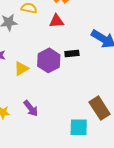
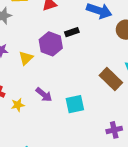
cyan square: (79, 127) -> (75, 104), moved

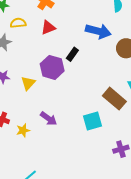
black rectangle: (72, 32) -> (72, 54), turned -32
cyan square: (75, 104) -> (92, 121), moved

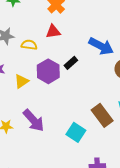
yellow semicircle: (18, 23) -> (29, 45), moved
purple arrow: (49, 118) -> (34, 120), size x1.4
cyan square: (92, 121) -> (76, 132), turned 36

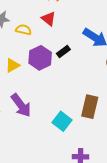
red triangle: (53, 32) -> (49, 19), turned 42
brown rectangle: (102, 115) -> (90, 107), turned 45

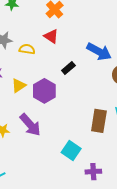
purple hexagon: (40, 58) -> (44, 91), moved
cyan square: (62, 121) -> (71, 151), moved

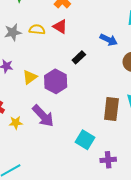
yellow semicircle: (27, 49) -> (37, 29), moved
blue arrow: (99, 52) -> (109, 40), size x0.7

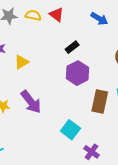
blue arrow: (109, 40) -> (99, 19), moved
purple hexagon: (56, 81) -> (77, 73), moved
purple cross: (108, 160) -> (92, 152), turned 35

